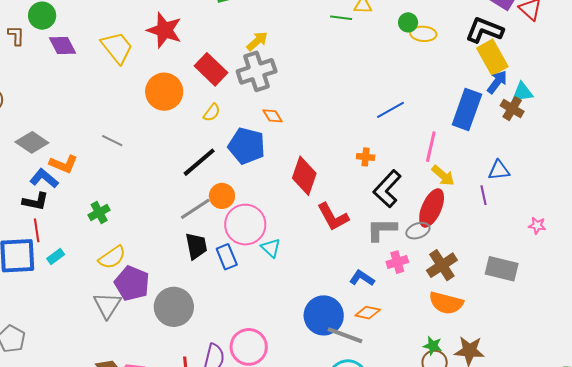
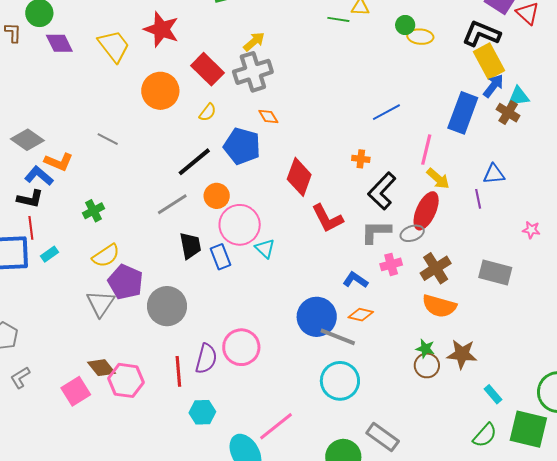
gray line: (195, 209) -> (172, 204), moved

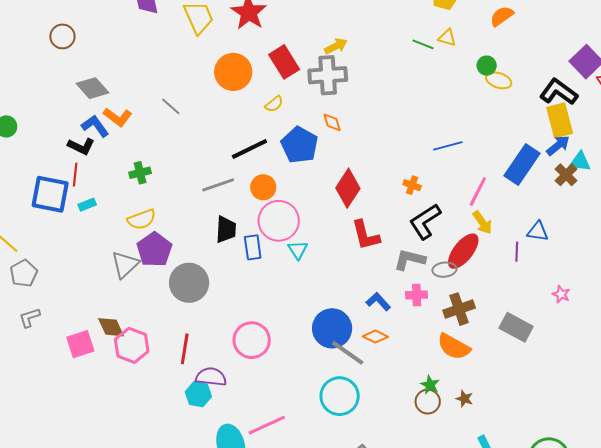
brown star: (462, 354) -> (464, 399), size x0.6
purple semicircle: (206, 359) -> (211, 377), moved, turned -112

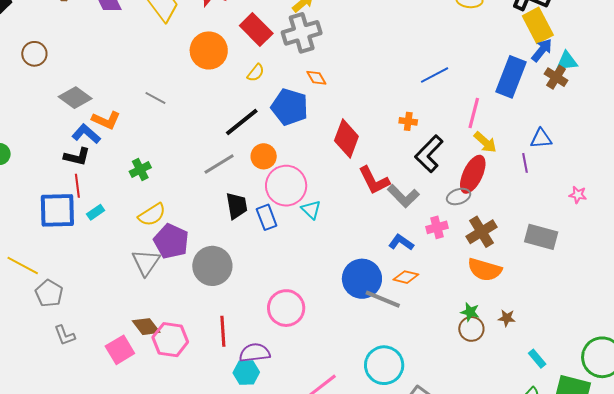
gray L-shape: (410, 260) -> (403, 196), moved, turned -136
gray L-shape: (30, 318) -> (65, 335), turned -80
cyan circle: (340, 396) -> (384, 365), moved

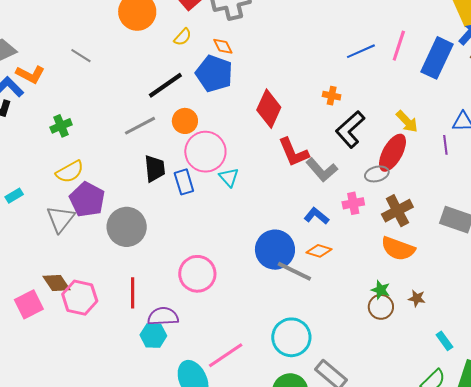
orange diamond: (316, 78) -> (223, 46), moved
pink line: (474, 113) -> (399, 46), moved
cyan rectangle: (96, 212) -> (14, 196), moved

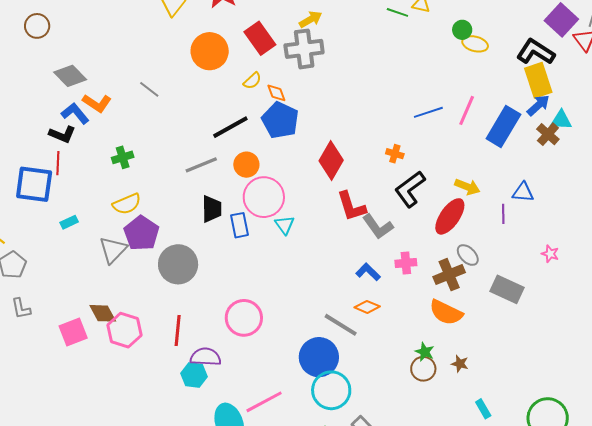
orange diamond: (223, 46) -> (276, 93), moved
yellow arrow: (407, 121) -> (467, 187), turned -30
gray ellipse: (377, 174) -> (468, 255), moved, turned 55
blue circle: (275, 250) -> (319, 357), moved

